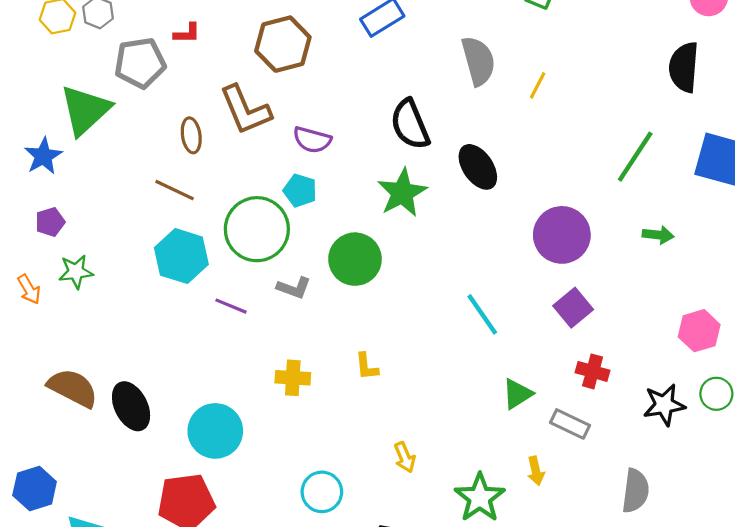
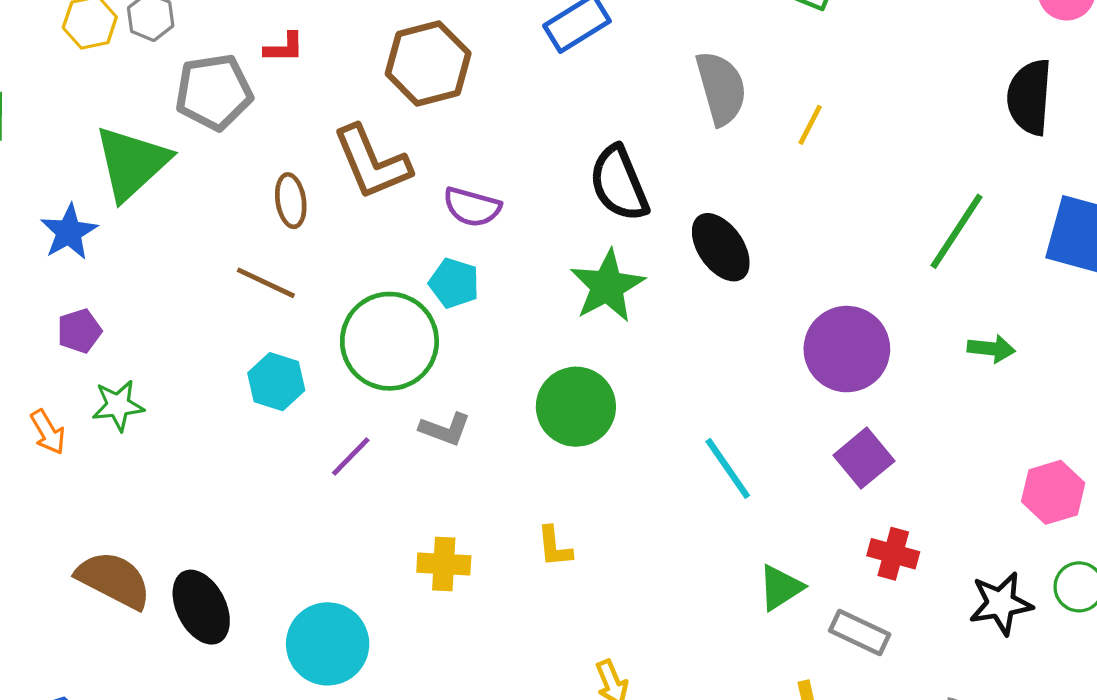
cyan hexagon: (181, 256) -> (276, 382), size x0.7
green circle: (355, 259) -> (576, 407), moved
purple line: (231, 306) -> (351, 457), turned -68

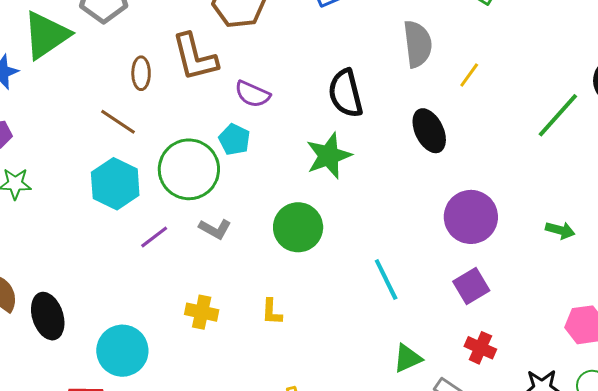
green line: (957, 231) -> (558, 115), moved
black ellipse: (721, 247) -> (429, 131), moved
cyan hexagon: (276, 382) -> (115, 184), size x1.4

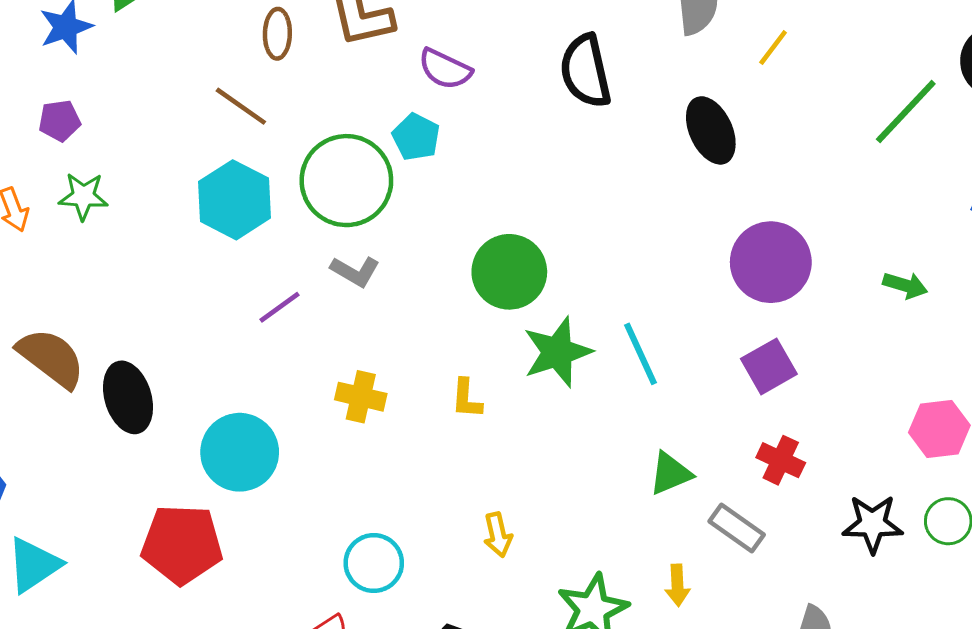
green star: (329, 156) -> (557, 352), moved
gray L-shape: (215, 229) -> (355, 271), moved
purple line: (154, 237) -> (279, 307), moved

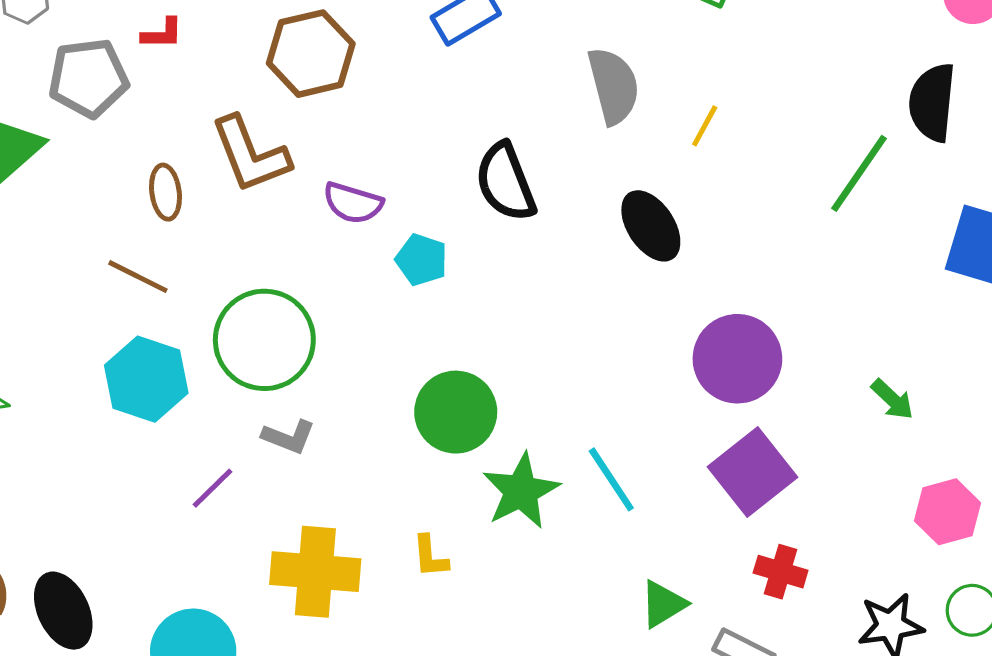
cyan pentagon: (416, 137) -> (422, 260), moved
green arrow: (905, 285) -> (892, 399), moved, turned 36
purple square: (769, 366) -> (752, 472), size x1.4
yellow cross: (361, 397) -> (315, 572), size x1.6

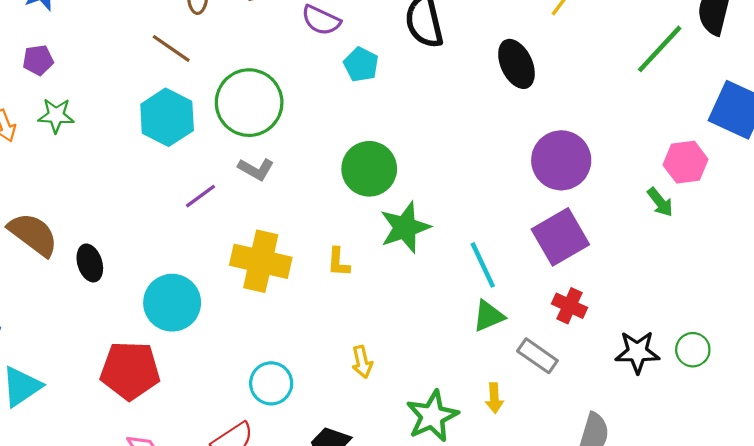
cyan line: (611, 479) -> (483, 265), moved
pink hexagon: (947, 512) -> (686, 162), moved
black ellipse: (63, 611) -> (90, 263), size x0.7

